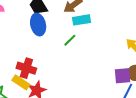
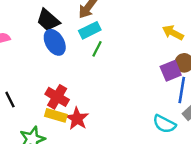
cyan rectangle: (82, 20) -> (90, 30), moved
red cross: (26, 68) -> (57, 97), turned 30

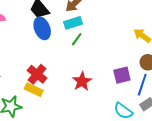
purple square: (171, 71) -> (122, 75), moved
red star: (77, 119) -> (82, 81), moved

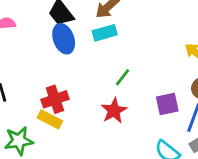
green line: (77, 39) -> (123, 77), moved
red cross: (37, 74) -> (55, 99), turned 30

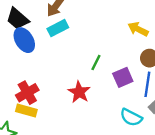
green line: (123, 77) -> (96, 62), moved

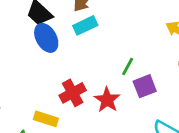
purple square: (123, 77) -> (145, 86), moved
red cross: (27, 93) -> (73, 93), moved

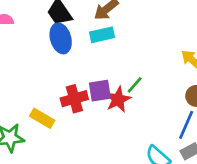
purple square: (145, 86) -> (100, 91), moved
red star: (107, 100) -> (118, 99), moved

